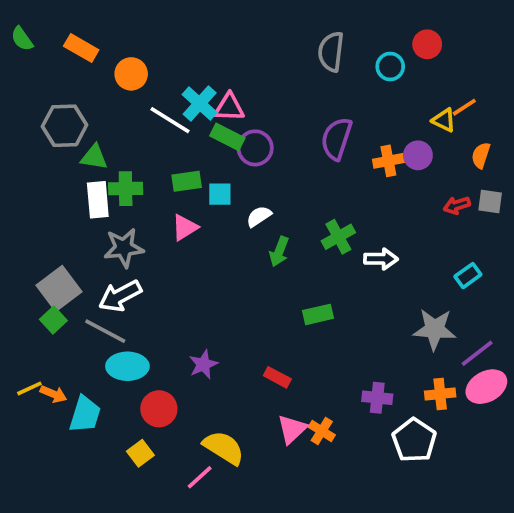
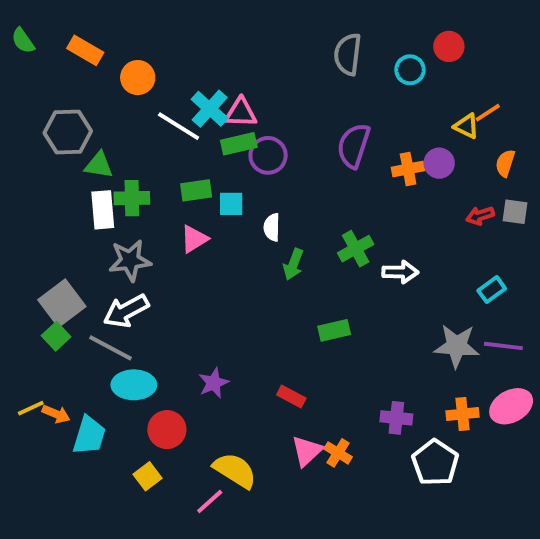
green rectangle: (227, 137) -> (239, 144), turned -40
white semicircle: (259, 216) -> (272, 227), turned -55
purple line: (477, 353) -> (503, 346), moved, turned 45

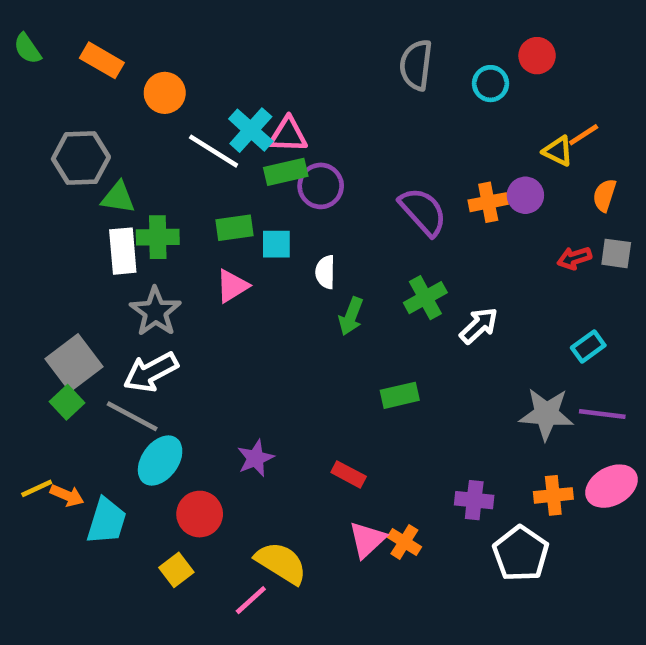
purple semicircle: (354, 146) -> (423, 212), moved, turned 120
gray star: (130, 260) -> (155, 312), turned -30
white arrow: (400, 272) -> (479, 326), turned -44
cyan ellipse: (134, 385) -> (160, 461), turned -54

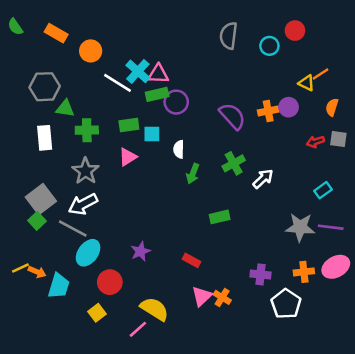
white rectangle: (123, 251) -> (45, 138), moved

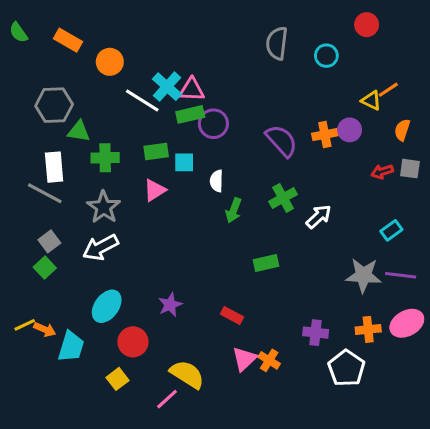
red circle: (295, 31) -> (367, 25), moved
gray square: (41, 199) -> (49, 241), size x0.6
gray line: (73, 228) -> (45, 193), moved

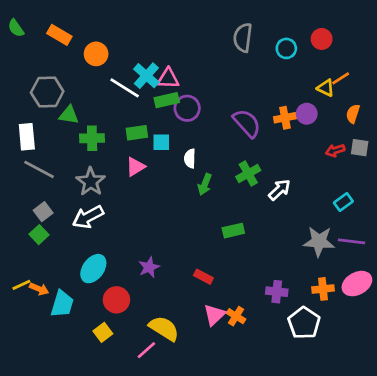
red circle: (367, 25) -> (322, 39), moved
white rectangle: (54, 167) -> (27, 137), moved

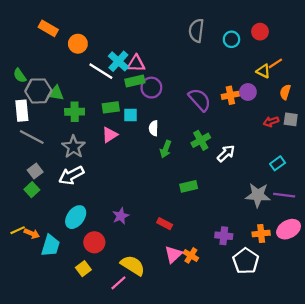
green semicircle: (16, 28) -> (20, 76), moved
gray hexagon: (47, 92) -> (38, 91), moved

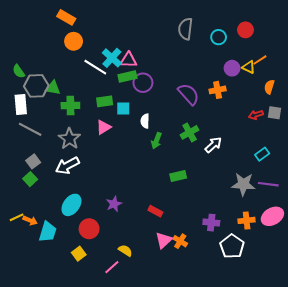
orange rectangle: (48, 28) -> (66, 17), moved
purple circle: (248, 92) -> (232, 68), moved
yellow semicircle: (133, 265) -> (125, 251), size x0.6

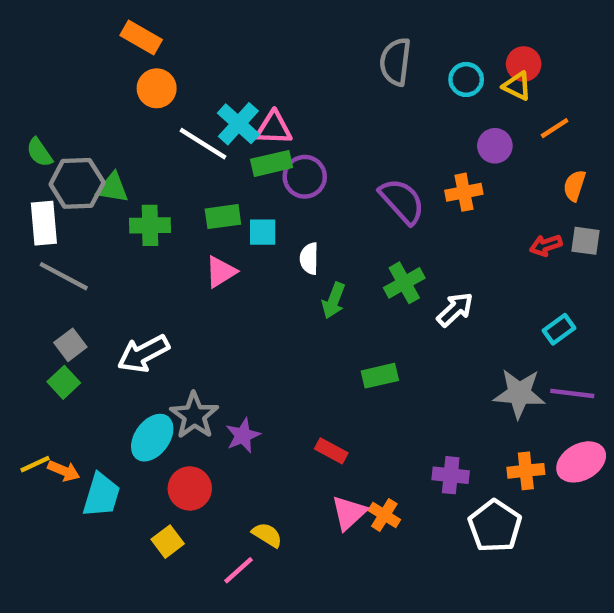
yellow triangle: (249, 67) -> (517, 86), moved
gray star: (69, 139) -> (194, 416), moved

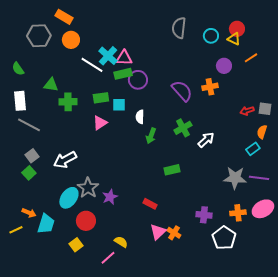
gray hexagon: (77, 183) -> (39, 36), moved
orange semicircle: (574, 186) -> (262, 132), moved
yellow line: (35, 464) -> (16, 230), moved

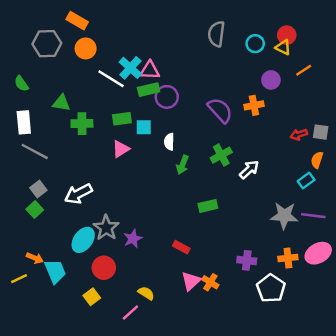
cyan trapezoid: (46, 224) -> (55, 271), turned -40

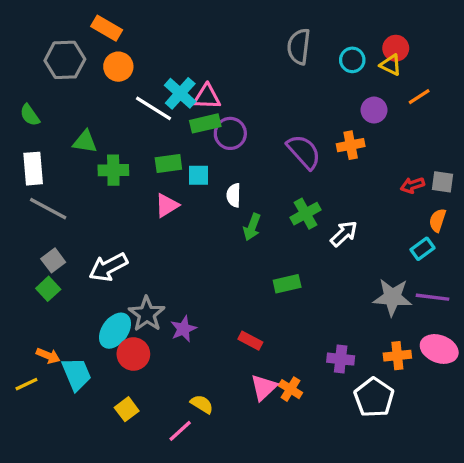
pink ellipse: (318, 253) -> (439, 349), turned 50
red circle: (104, 268) -> (133, 354), moved

